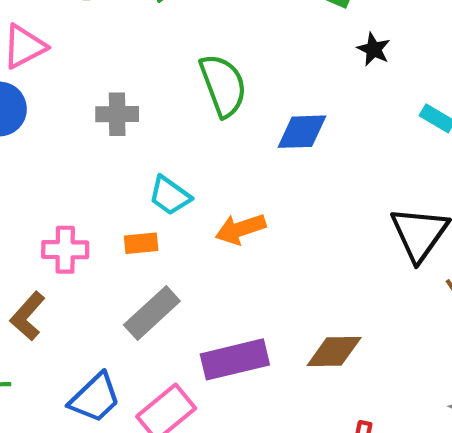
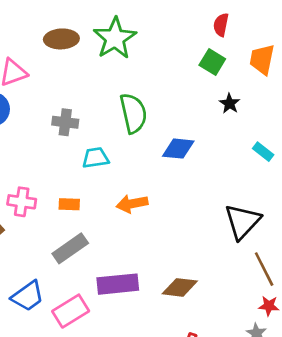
cyan trapezoid: (170, 196) -> (95, 158), moved, turned 128

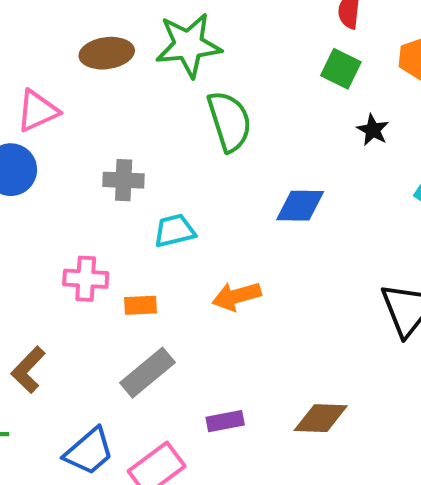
green star: (115, 38) -> (188, 45), turned 30
green semicircle: (133, 113) -> (229, 121), moved
pink cross: (22, 202) -> (86, 279), moved
purple rectangle: (118, 284) -> (225, 421), size x0.6

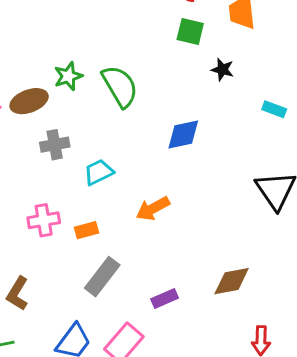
green star: (188, 45) -> (68, 76), moved, size x0.6
brown ellipse: (107, 53) -> (29, 101), moved

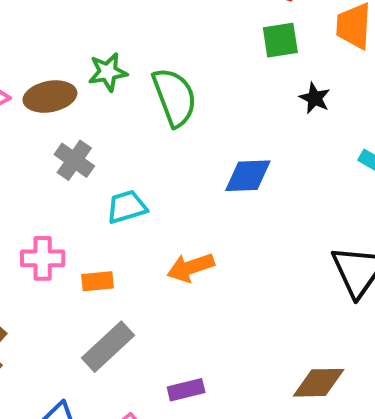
green square: (190, 31) -> (280, 40), turned -32
gray cross: (55, 145) -> (74, 160), turned 36
brown diamond: (232, 281) -> (319, 383), moved

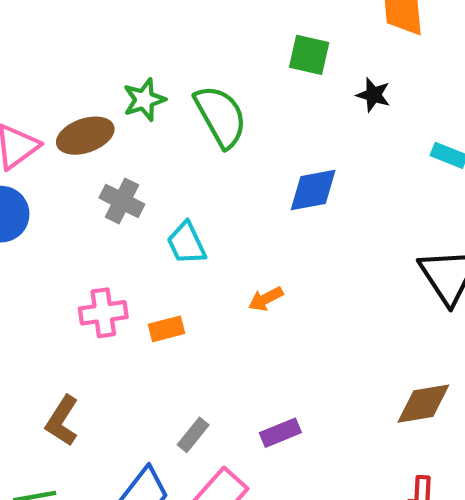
green square: (280, 40) -> (309, 55), moved, turned 30
cyan trapezoid: (127, 207) -> (186, 243), turned -90
orange arrow: (191, 267) -> (266, 299), size x0.7
gray rectangle: (108, 347) -> (193, 435), moved, size x0.6

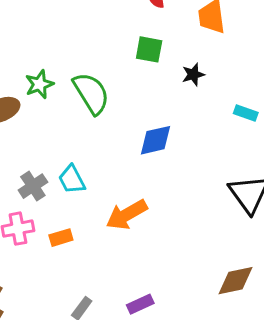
black star: (373, 95) -> (193, 75), turned -30
gray cross: (122, 201) -> (33, 186), moved, turned 32
orange arrow: (266, 299) -> (127, 215), size x1.8

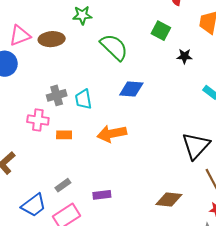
green star: (39, 84) -> (82, 15), moved
green semicircle: (91, 93) -> (114, 47), turned -32
blue diamond: (155, 140) -> (131, 89), moved

